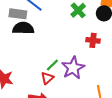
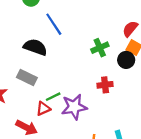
gray rectangle: (18, 14) -> (27, 78), moved
red cross: (93, 40) -> (105, 85), turned -32

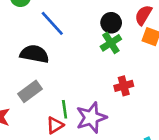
black circle: (126, 60) -> (111, 23), moved
gray rectangle: (27, 78) -> (30, 91), turned -54
green line: (53, 97) -> (65, 109), turned -64

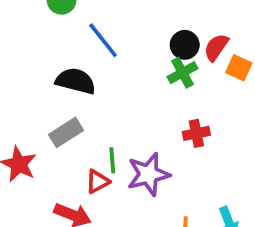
red semicircle: (143, 15) -> (216, 47), moved

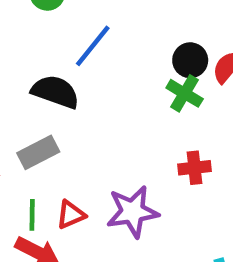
blue line: (103, 40) -> (93, 46), turned 72
green cross: (183, 73) -> (185, 93), turned -36
green line: (112, 160) -> (32, 215), moved

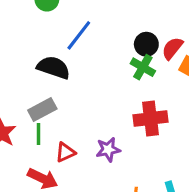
red cross: (195, 168) -> (151, 118), size x1.5
purple star: (133, 212) -> (108, 150), size x0.7
green line: (32, 215) -> (39, 134), moved

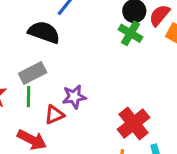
red cross: (151, 118) -> (134, 123), moved, turned -32
purple star: (108, 150) -> (74, 97), moved

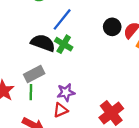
green cross: (131, 33) -> (64, 44), moved
red triangle: (54, 115) -> (60, 110), moved

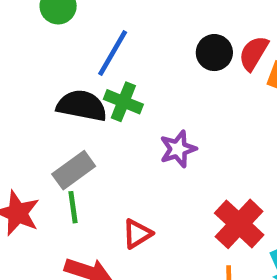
purple star: (66, 92) -> (178, 149), moved

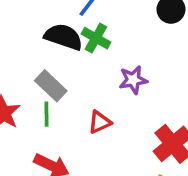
gray rectangle: (74, 170) -> (51, 86), turned 72
red triangle: (137, 234) -> (100, 122), moved

